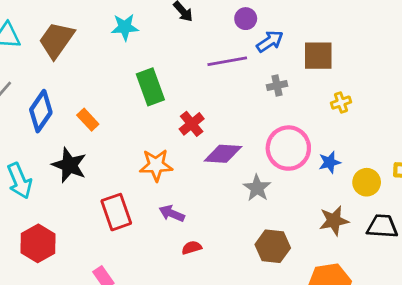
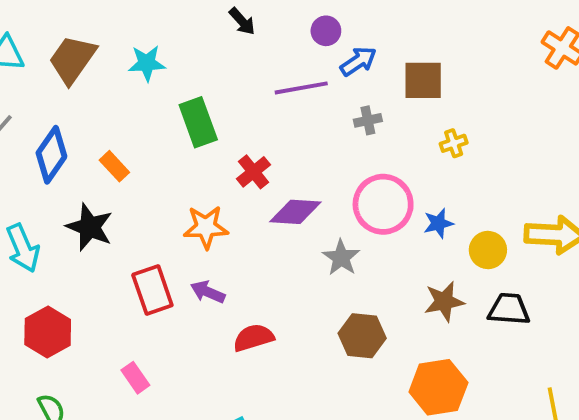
cyan star: (125, 27) -> (147, 63), moved
purple arrow: (172, 214) -> (208, 292), moved
red semicircle: (192, 248) -> (253, 338), size x1.5

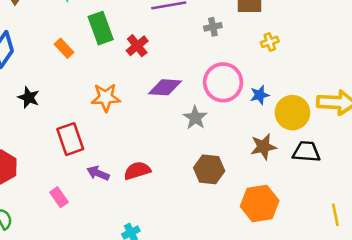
orange rectangle: (114, 166) -> (64, 48), moved
red cross: (253, 172) -> (137, 46), moved
black star: (90, 227) -> (29, 97), size x0.7
yellow circle: (488, 250) -> (292, 113), size x1.4
purple arrow: (208, 292) -> (98, 173), moved

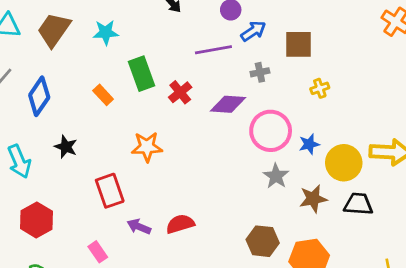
purple diamond: (165, 87) -> (228, 104), moved
gray star: (195, 118) -> (276, 176), moved
brown hexagon: (209, 169) -> (263, 241), moved

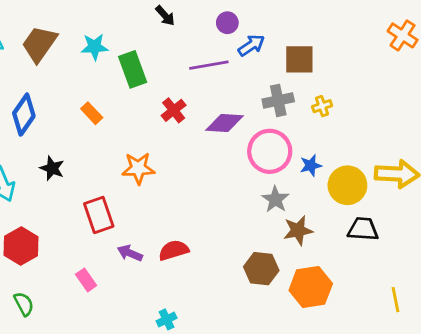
gray cross: (260, 72) -> (278, 100), moved, size x1.5
green rectangle: (142, 74) -> (133, 69), moved
brown star: (313, 199) -> (298, 230), moved

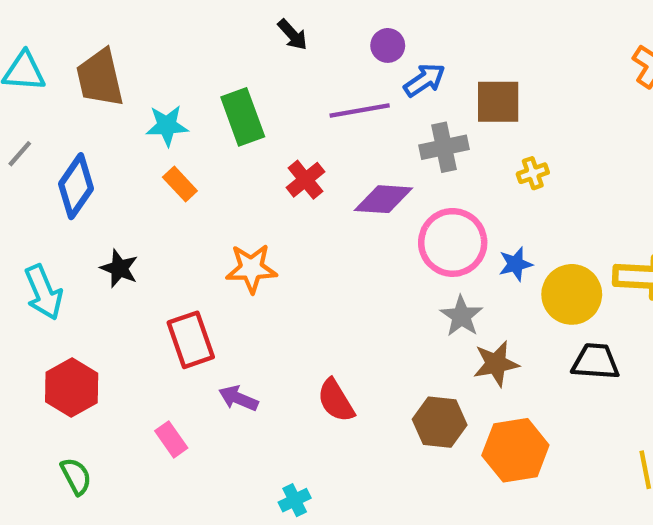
brown trapezoid: (39, 44) -> (100, 78), turned -48
cyan star: (94, 47) -> (167, 126), moved
gray cross: (278, 100) -> (444, 147), moved
red semicircle: (174, 250) -> (336, 400), moved, turned -104

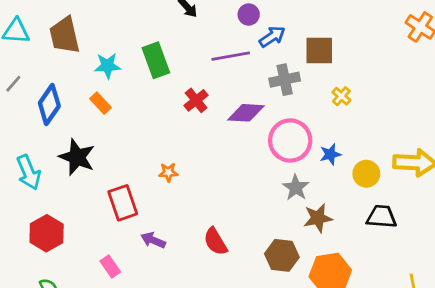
yellow cross: (533, 173) -> (341, 96), turned -30
orange rectangle: (180, 184) -> (101, 103), moved
black star: (119, 268) -> (77, 157), size x1.5
orange star: (251, 268) -> (168, 172), moved, size x0.6
yellow circle: (572, 294) -> (366, 174), size x0.7

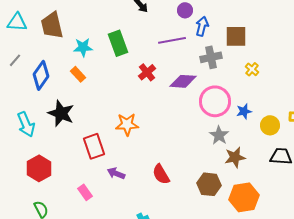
blue arrow: (272, 37) -> (202, 26), turned -42
orange star: (168, 172) -> (127, 124), size x1.6

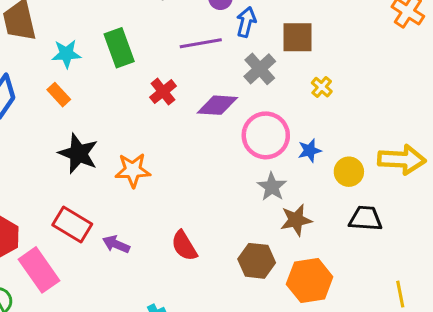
gray cross: (211, 57) -> (260, 69), turned -30
black star: (61, 113) -> (78, 154), moved
red rectangle: (94, 146) -> (72, 225), moved, turned -40
pink rectangle: (85, 192) -> (39, 270), moved, size x1.8

